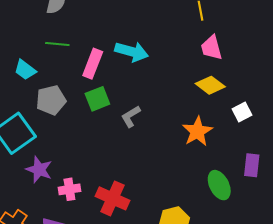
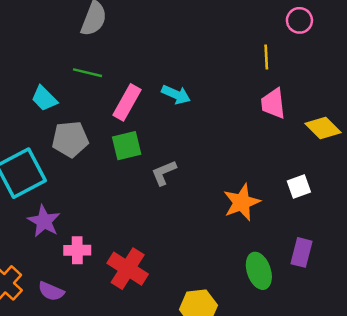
cyan arrow: (132, 52) -> (176, 95), size x0.7
yellow diamond: (210, 85) -> (323, 128), moved

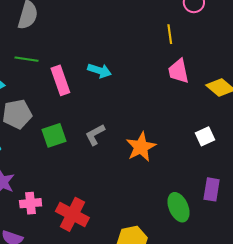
pink rectangle: (127, 102) -> (60, 80), turned -44
green square: (127, 146) -> (54, 135), moved
orange star: (242, 202) -> (141, 147), moved

